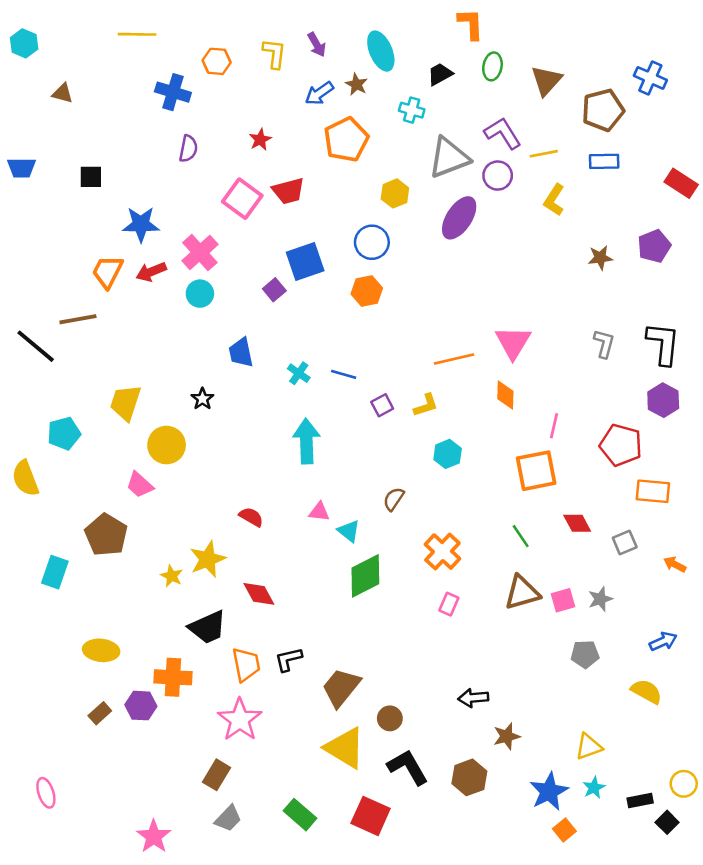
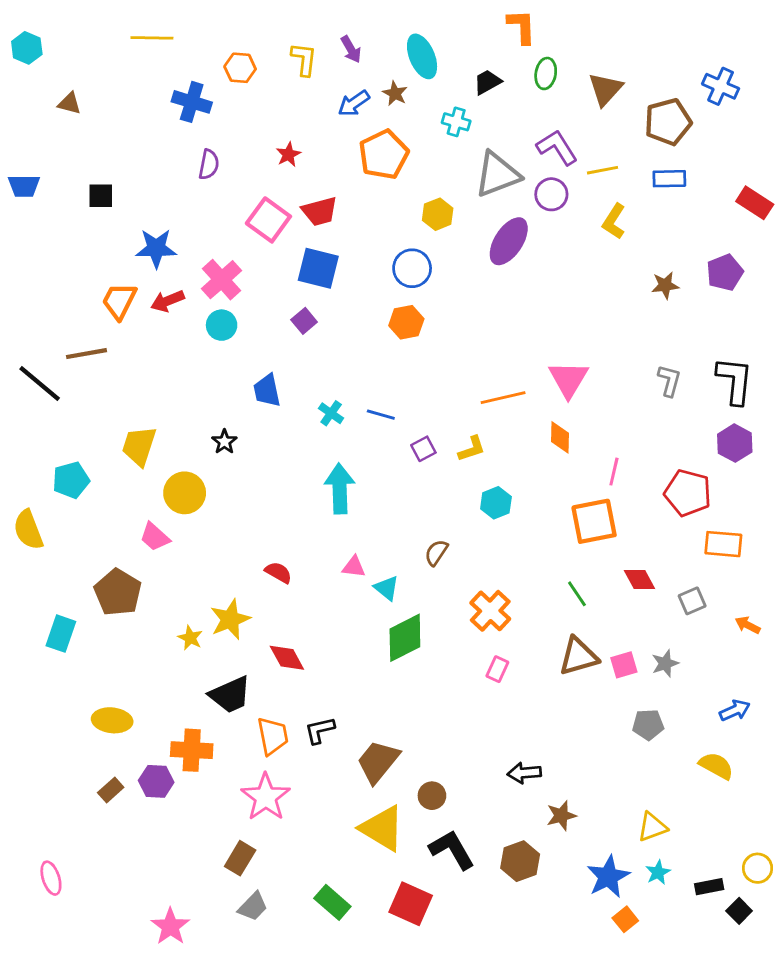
blue square: (305, 262) -> (318, 268), moved, turned 33

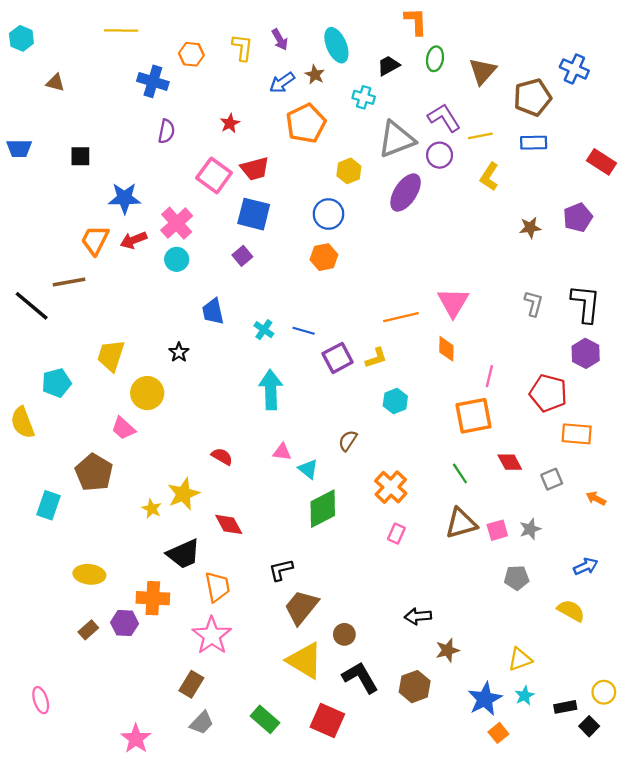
purple square: (423, 449) -> (338, 358), size x1.5
black L-shape: (320, 730) -> (281, 570), moved

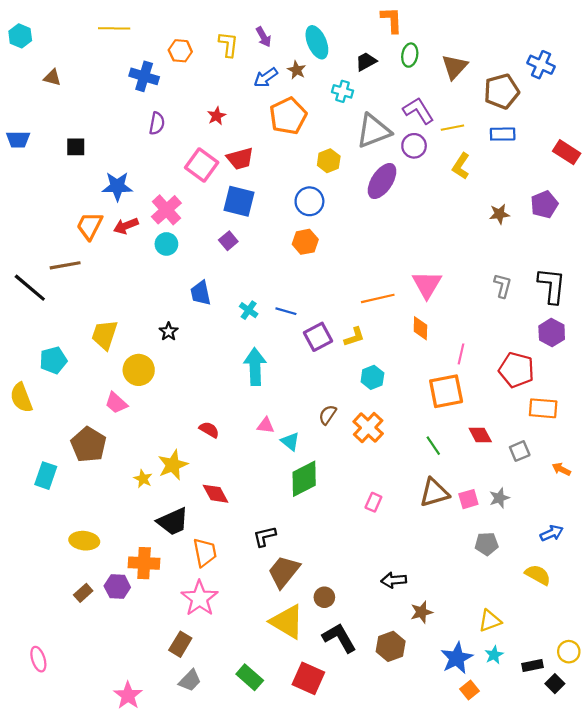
orange cross: (391, 487) -> (368, 428), moved

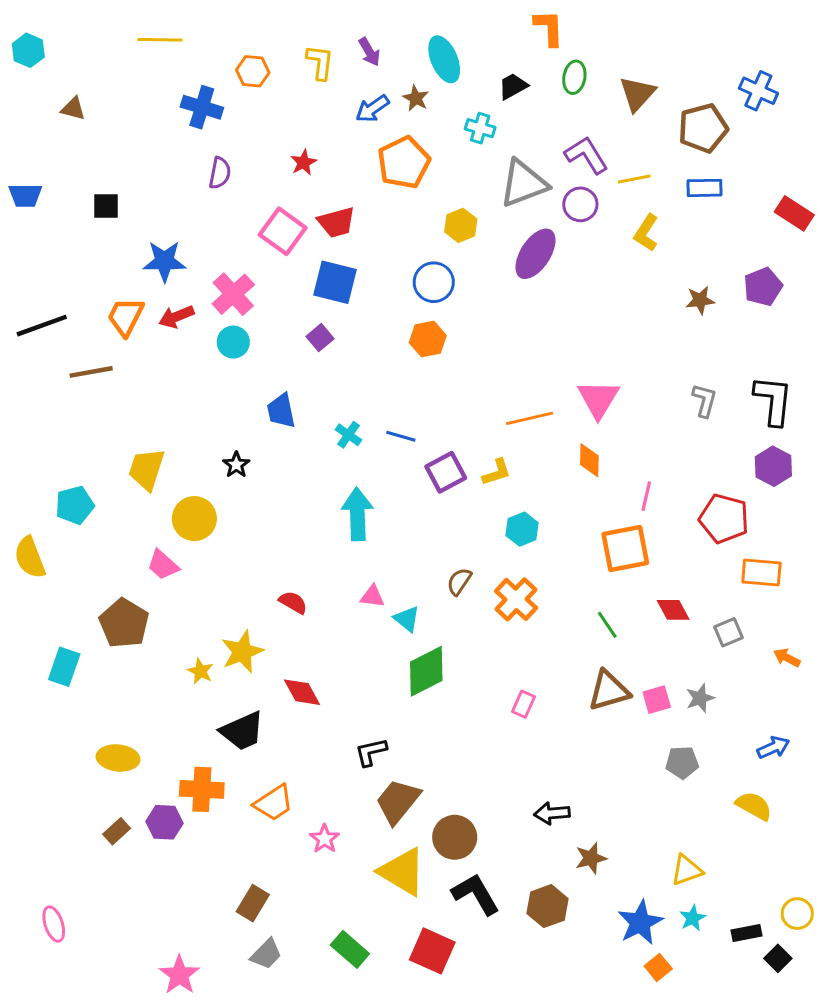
black line: (30, 288) -> (42, 326), moved, turned -60
orange trapezoid: (205, 552) -> (274, 803), moved, turned 68
brown circle: (324, 597) -> (455, 837), size x1.5
pink star: (200, 598) -> (325, 839), moved, size x0.6

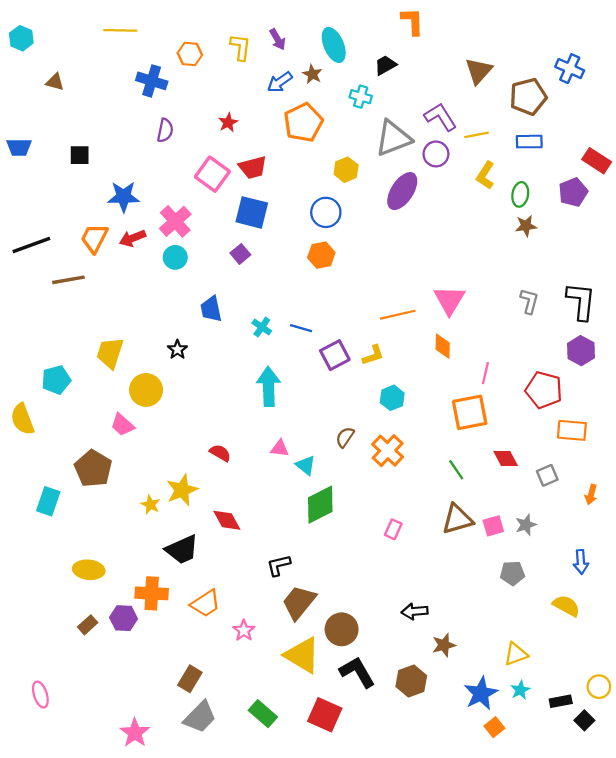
green ellipse: (574, 77) -> (520, 194), moved
purple pentagon: (763, 287) -> (573, 192), moved
orange arrow: (787, 658) -> (591, 494), turned -102
blue arrow: (773, 747) -> (581, 562), turned 110
gray trapezoid: (266, 954) -> (200, 717), size x1.4

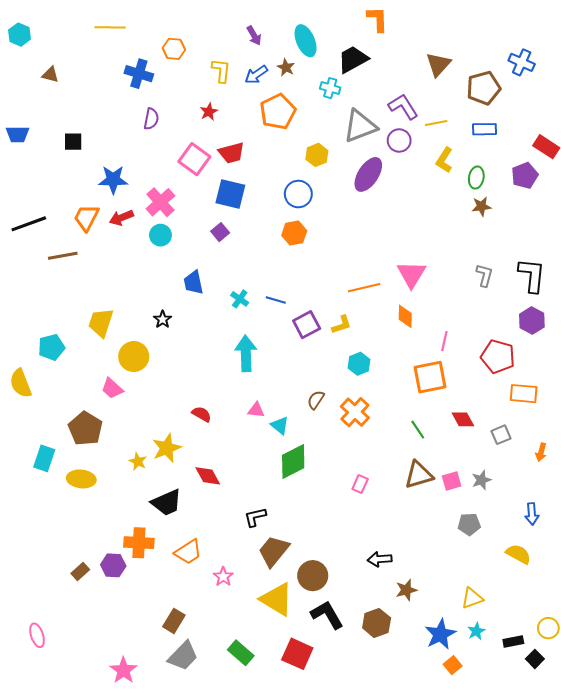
yellow L-shape: (240, 47) -> (221, 71), moved
black trapezoid: (385, 65) -> (353, 59), size x1.5
yellow ellipse: (89, 570) -> (81, 479), moved

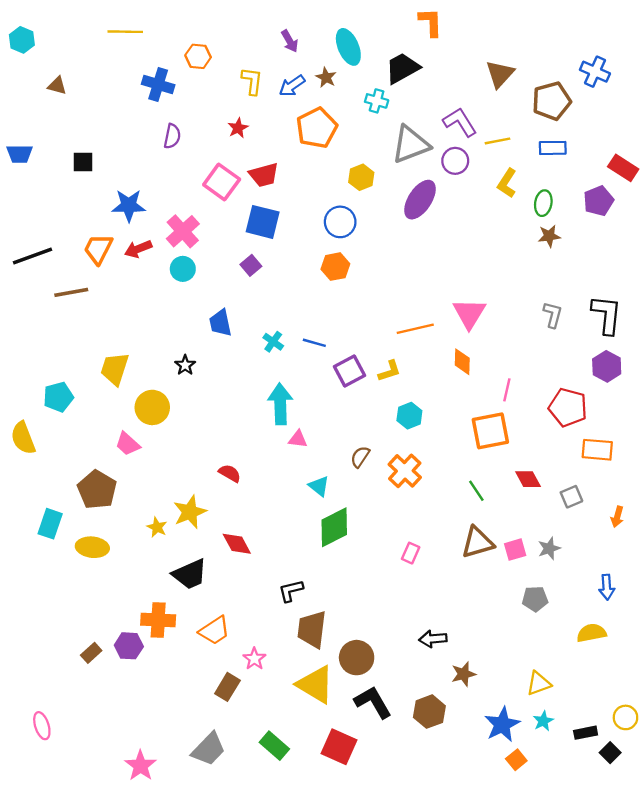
pink triangle: (256, 410) -> (298, 439), moved
brown trapezoid: (274, 551) -> (312, 629), turned -32
yellow semicircle: (518, 554) -> (591, 633), turned -40
brown rectangle: (174, 621) -> (227, 687), moved

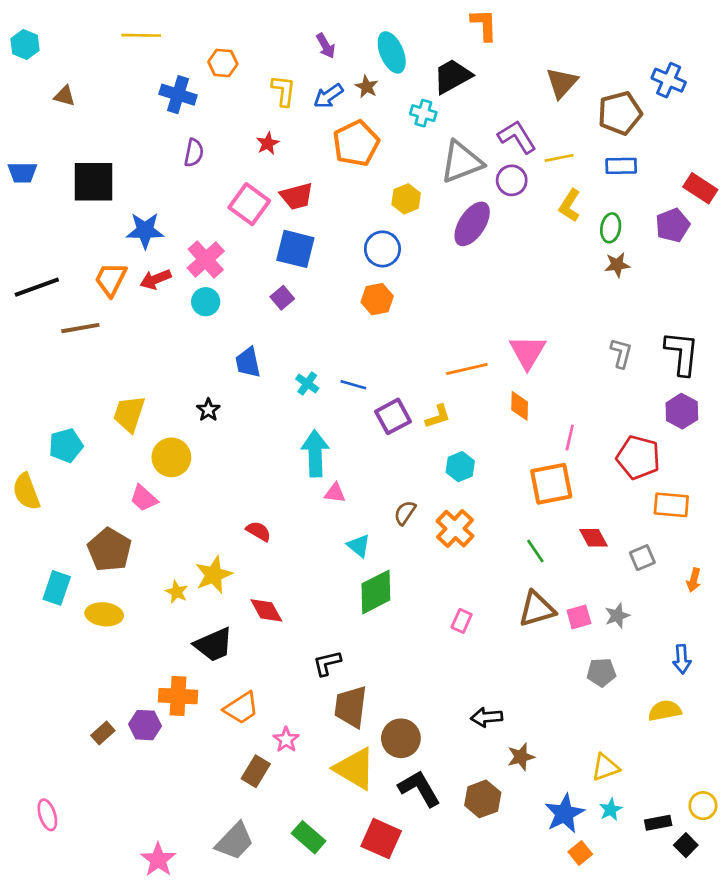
black square: (83, 162) -> (94, 182), size x1.8

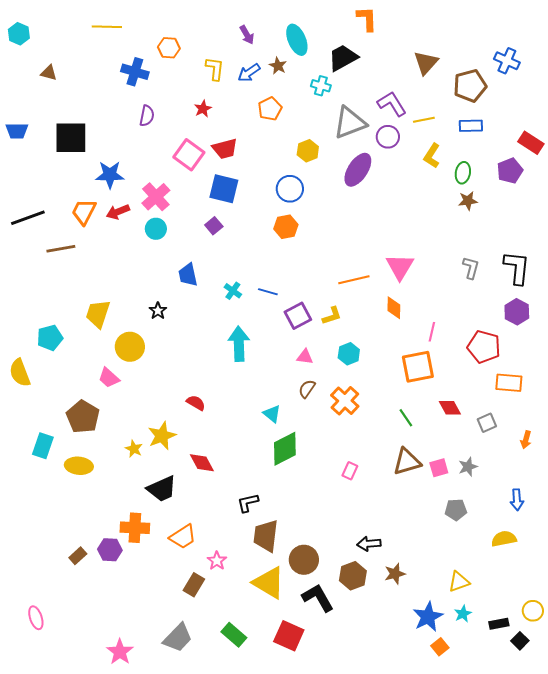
orange pentagon: (356, 143) -> (270, 109), size x0.7
pink triangle: (335, 493) -> (305, 357), moved
brown hexagon: (483, 799) -> (353, 576), moved

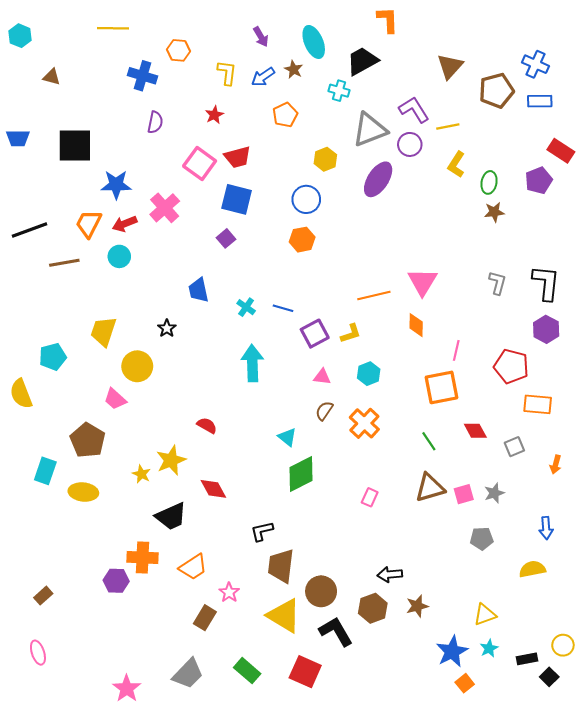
blue rectangle: (471, 126) -> (540, 101), moved
cyan circle: (156, 229) -> (119, 256), moved
brown rectangle: (78, 556) -> (43, 596), moved

